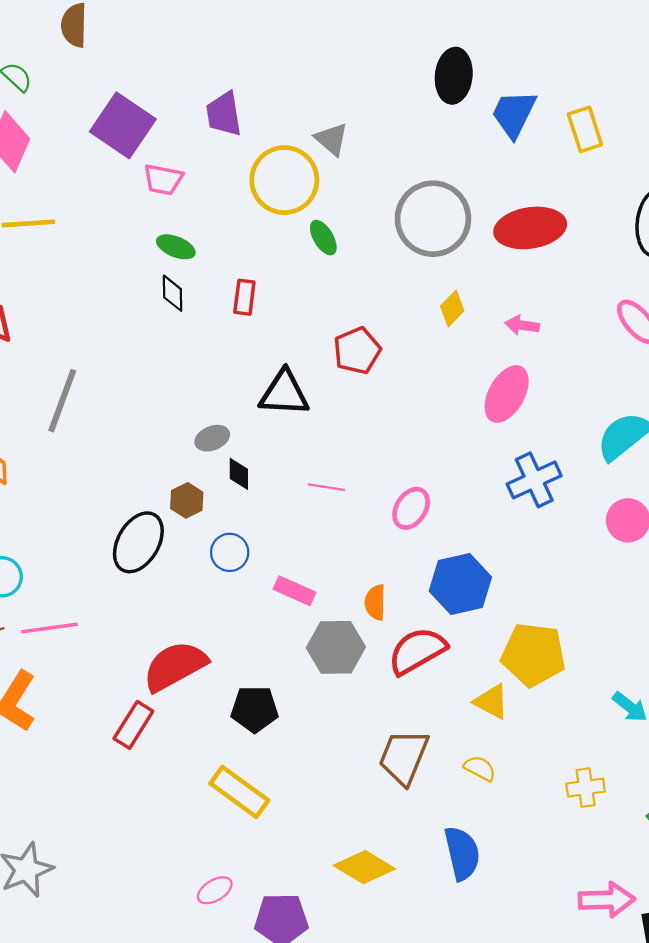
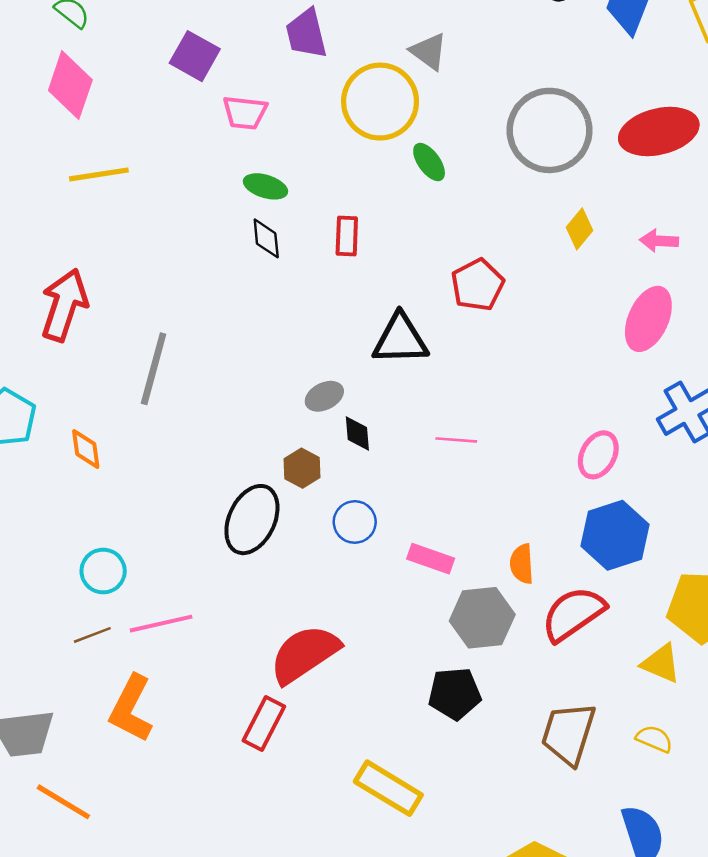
purple square: (123, 125) -> (195, 56), size x0.7
pink ellipse: (411, 508) -> (598, 455), moved
black pentagon: (255, 709) -> (455, 694), moved

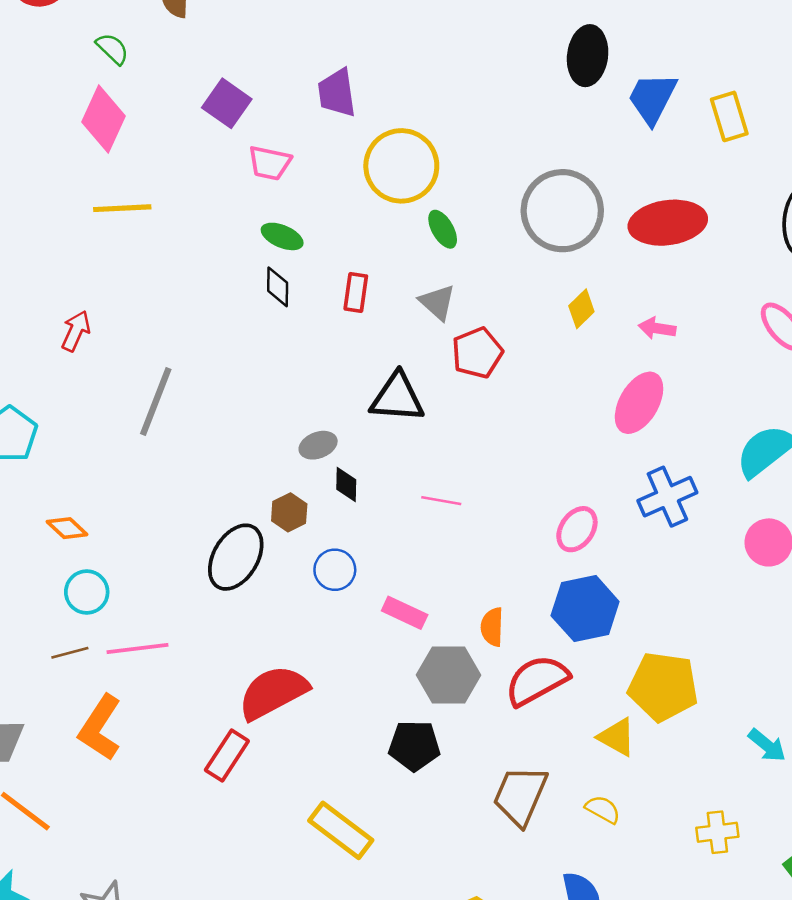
gray triangle: (429, 51) -> (437, 302), moved
red arrow: (64, 305) -> (76, 331), size x0.6
orange diamond: (86, 449) -> (67, 528), moved, turned -45

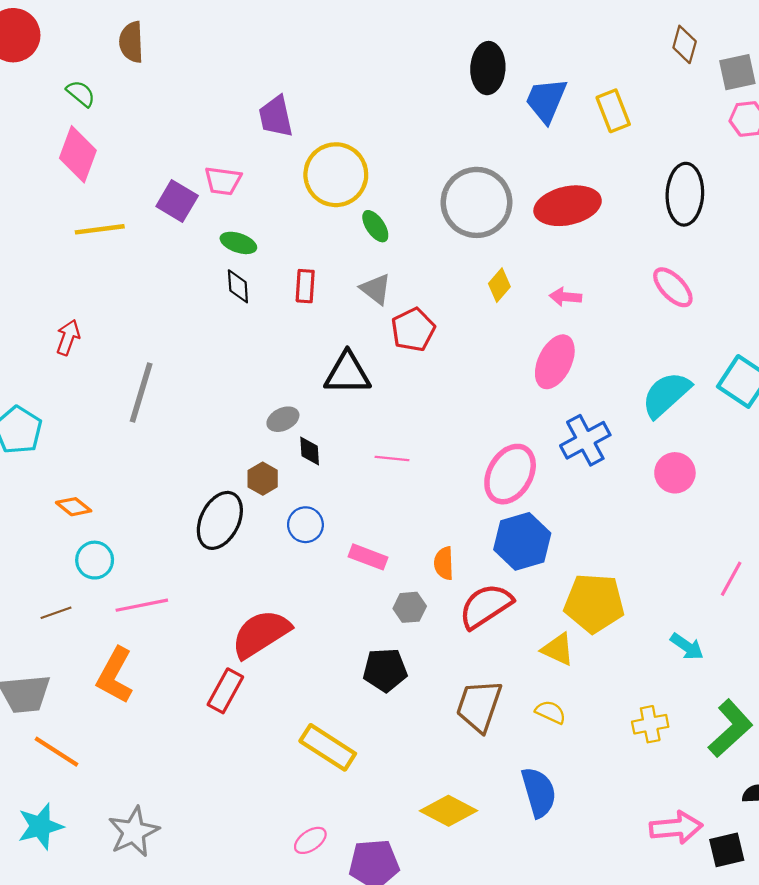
purple square: (227, 103) -> (177, 201), moved
pink ellipse: (577, 529) -> (510, 474), size x1.5
brown line: (70, 653) -> (56, 613), moved
gray hexagon: (449, 675) -> (410, 607), size x0.6

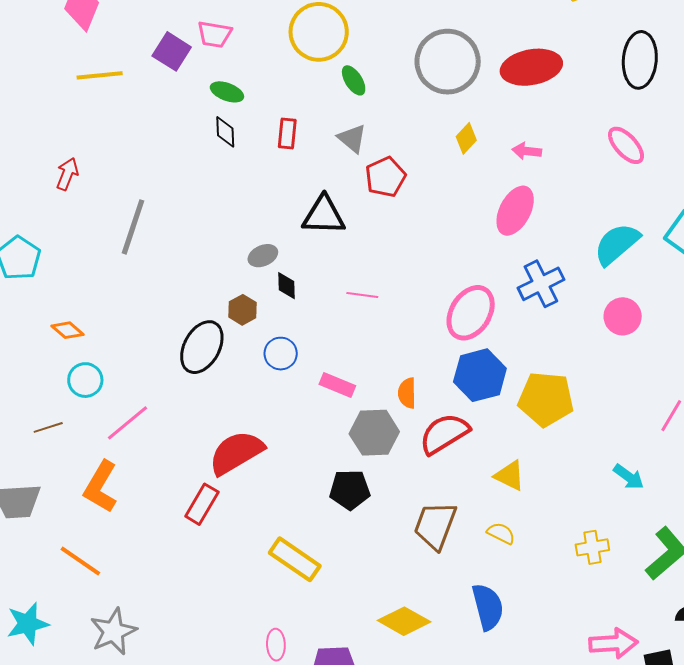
yellow pentagon: (594, 603) -> (546, 399), moved
pink line: (142, 605) -> (127, 423), turned -30
gray hexagon: (410, 607) -> (374, 433), size x1.6
orange line: (56, 752) -> (80, 561), moved
pink ellipse: (310, 840) -> (276, 645), turned -60

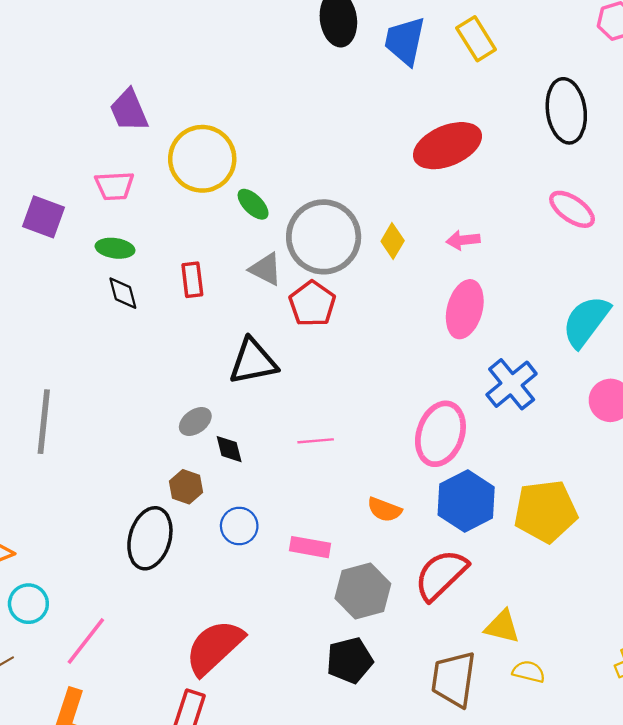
pink trapezoid: (214, 34) -> (114, 186), moved
gray circle: (448, 62) -> (324, 237), moved
orange semicircle: (407, 393) -> (384, 510), moved, turned -56
yellow triangle: (510, 476) -> (502, 627), moved

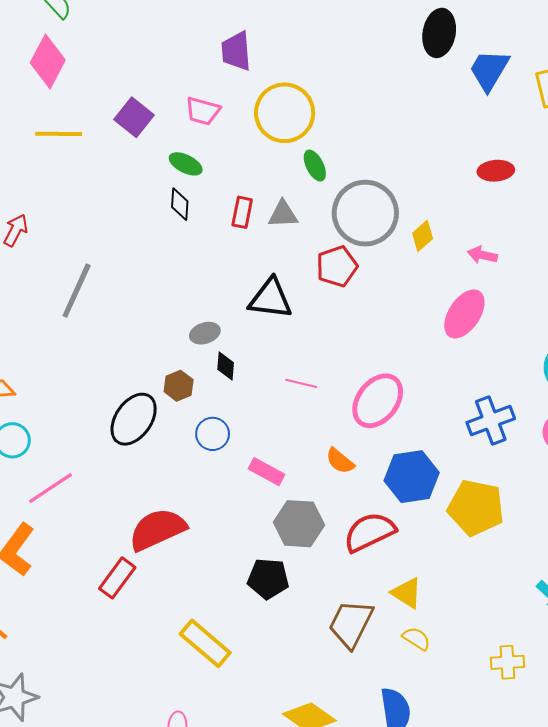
red ellipse: (447, 146) -> (496, 171), size x0.6
gray triangle: (266, 269) -> (283, 214), moved, turned -48
blue cross: (512, 384) -> (491, 421), moved
pink ellipse: (440, 434) -> (378, 401), moved

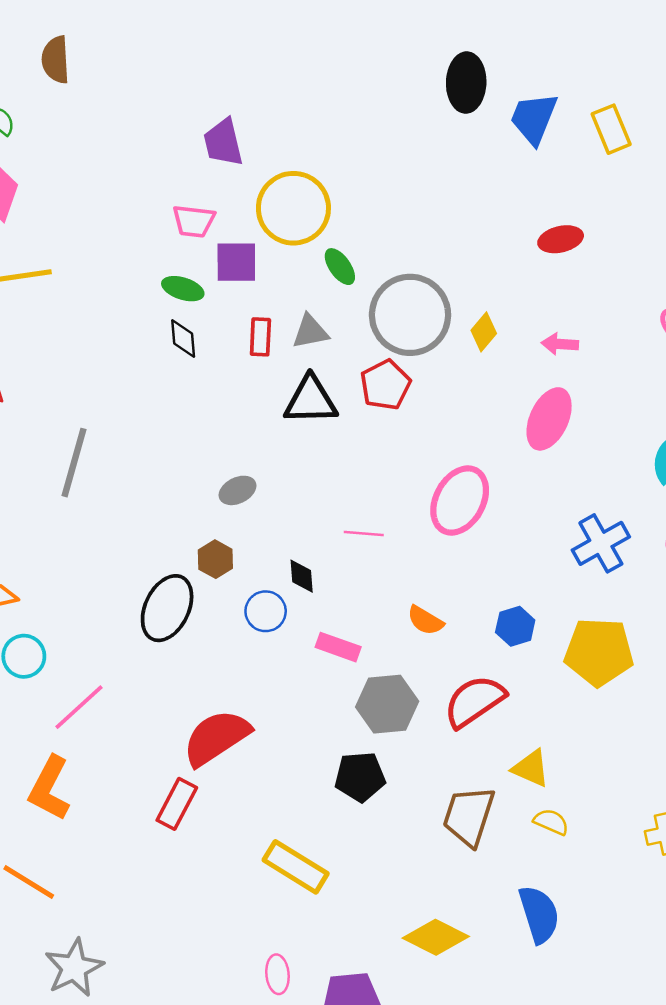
purple square: (134, 117) -> (236, 262), moved, turned -30
black triangle: (270, 299) -> (311, 400), moved
black diamond: (226, 366) -> (302, 576), moved
pink ellipse: (378, 401) -> (460, 500), moved
blue hexagon: (412, 477) -> (515, 626), size x0.6

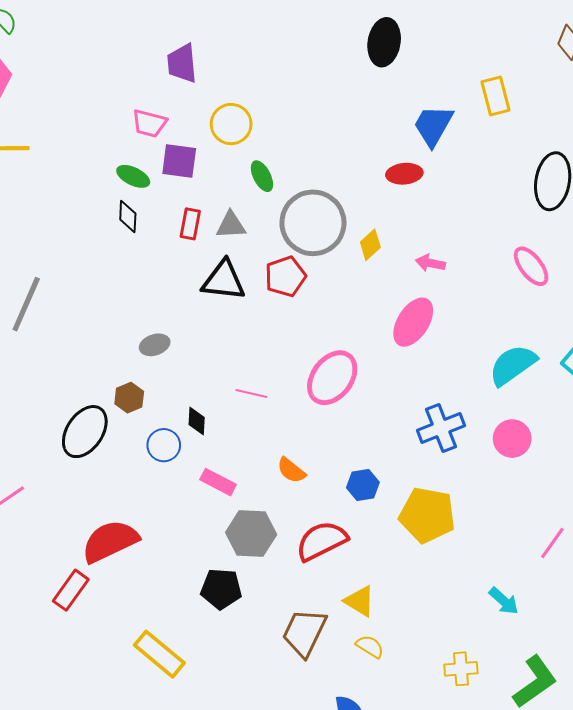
blue trapezoid: (534, 118) -> (433, 125), moved
yellow circle: (293, 208) -> (231, 124), size x0.7
red ellipse: (561, 239) -> (404, 174), moved

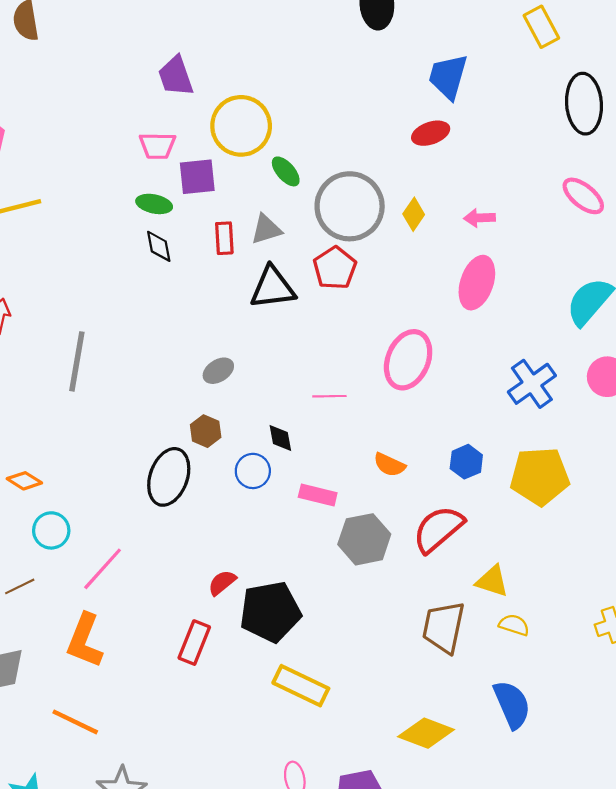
yellow rectangle: (495, 96) -> (541, 27), moved
yellow circle: (231, 124) -> (241, 126), size x1.4
red semicircle: (110, 541) -> (222, 583), size x0.5
black pentagon: (221, 589) -> (270, 612), moved, size x1.4

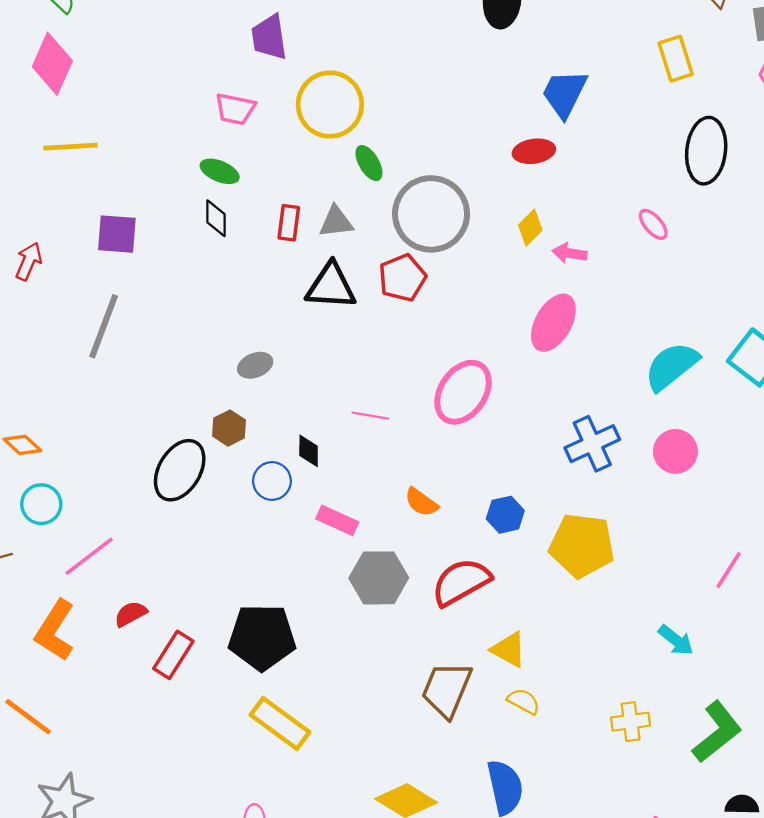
purple square: (197, 177) -> (117, 234), moved
pink ellipse: (583, 196) -> (653, 224), moved, size x0.7
yellow diamond: (414, 214) -> (530, 228), moved
red semicircle: (222, 583) -> (131, 614), moved

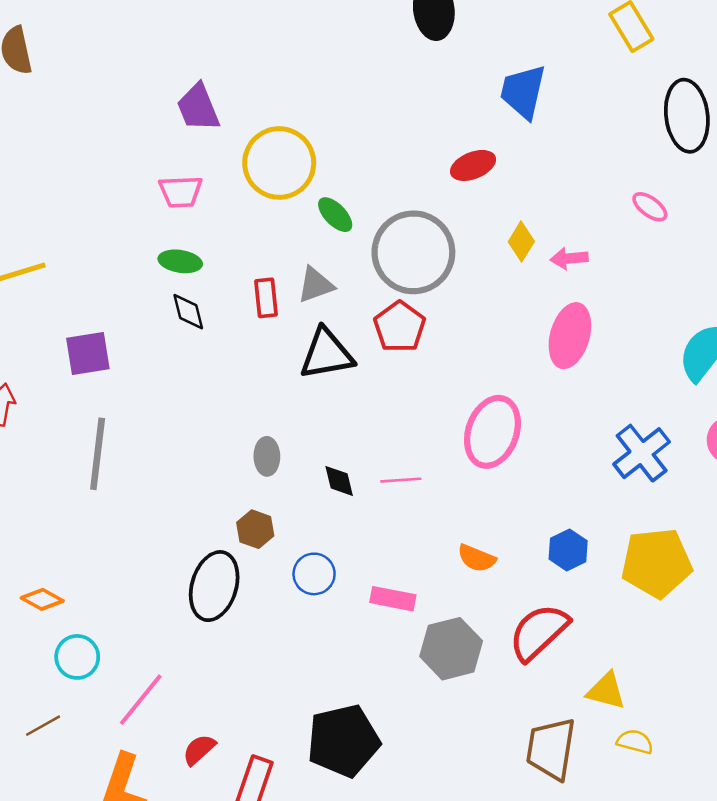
red ellipse: (534, 151) -> (473, 165), moved
gray ellipse: (255, 365) -> (267, 456), turned -56
black diamond: (309, 451) -> (339, 481), moved

